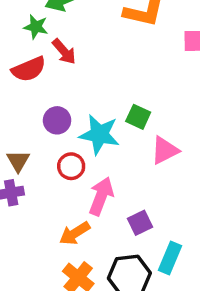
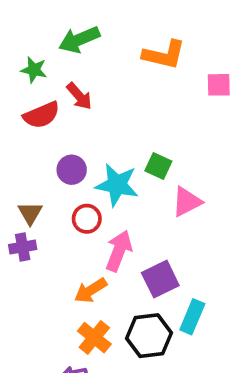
green star: (36, 27) -> (34, 70), moved
purple square: (140, 223) -> (160, 279), size x1.4

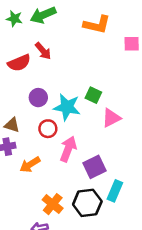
green star: (34, 70) -> (14, 19), moved
brown triangle: (30, 213) -> (12, 125), turned -42
orange arrow: (91, 290) -> (30, 165), moved

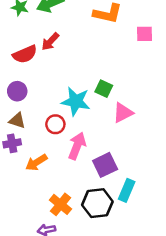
red arrow: (43, 51) -> (50, 42), turned 84
purple circle: (38, 98) -> (17, 91), moved

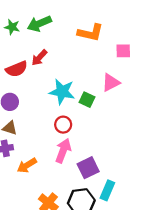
cyan star: (76, 101) -> (62, 92), moved
pink triangle: (123, 113) -> (111, 83), moved
red circle: (55, 124) -> (63, 125), moved

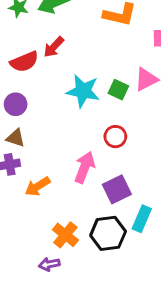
green square: (87, 100) -> (118, 90), moved
red circle: (63, 125) -> (115, 137), moved

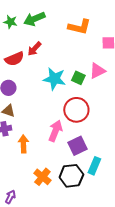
red circle: (115, 137) -> (76, 110), size x1.6
orange arrow: (38, 186) -> (23, 144), turned 120
purple arrow: (49, 264) -> (10, 197), moved, turned 128

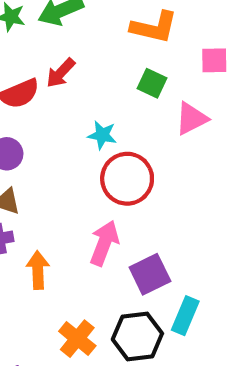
green square: (78, 78) -> (152, 83), moved
cyan star: (54, 79) -> (102, 135), size x0.6
red circle: (76, 110) -> (127, 179), moved

